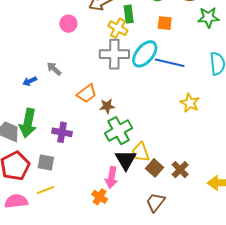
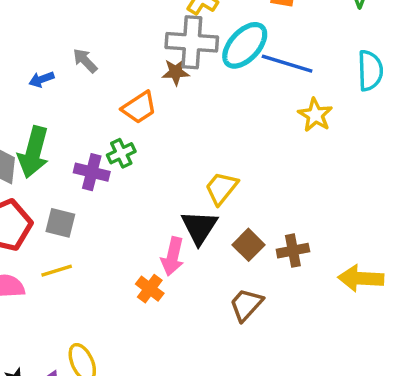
yellow star: (190, 103) -> (315, 115), moved
brown star: (107, 106) -> (176, 72), moved
green cross: (119, 131) -> (121, 153), moved, size x0.6
yellow trapezoid: (141, 152) -> (221, 188), moved, turned 55
brown cross: (180, 170) -> (293, 251), turned 30

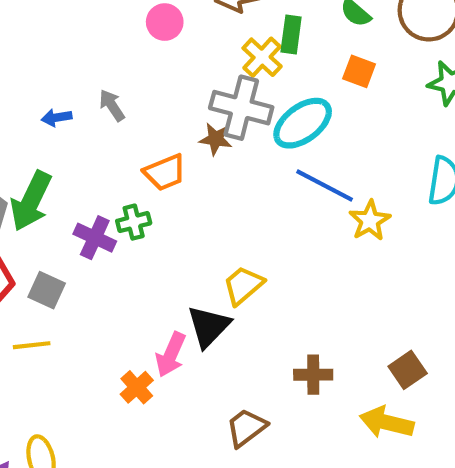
blue line: (287, 64) -> (325, 186), moved
brown square: (249, 245) -> (408, 370), moved

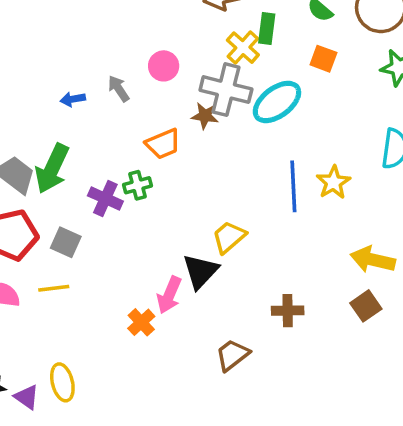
pink circle: (165, 22) -> (164, 66), moved
blue line: (325, 186) -> (293, 186), moved, turned 60
yellow arrow: (387, 422) -> (373, 260), moved

